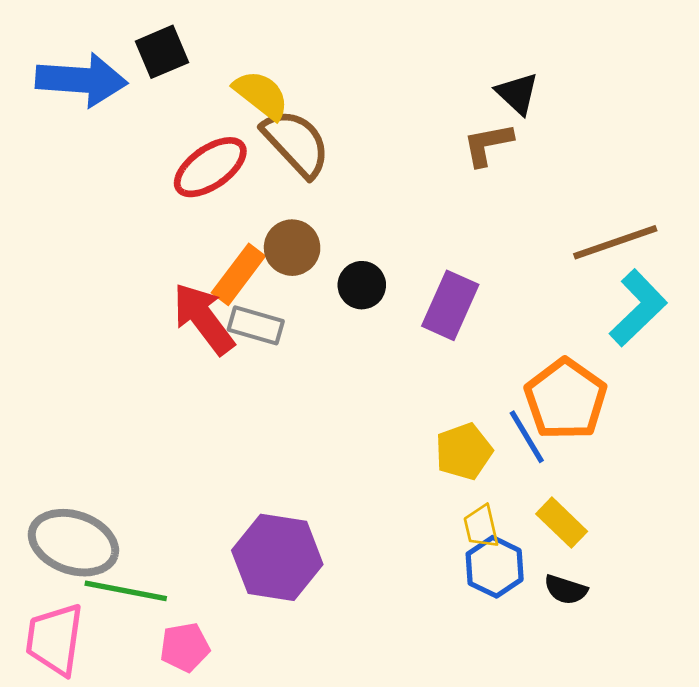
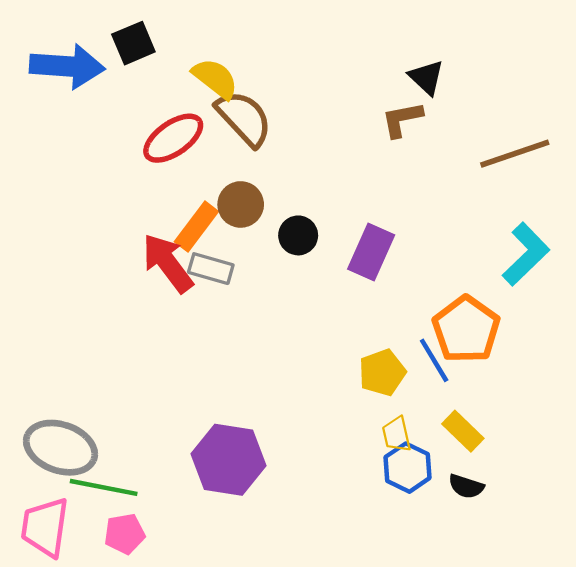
brown line: (615, 242) -> (515, 154), moved
pink pentagon: (185, 647) -> (125, 534), moved

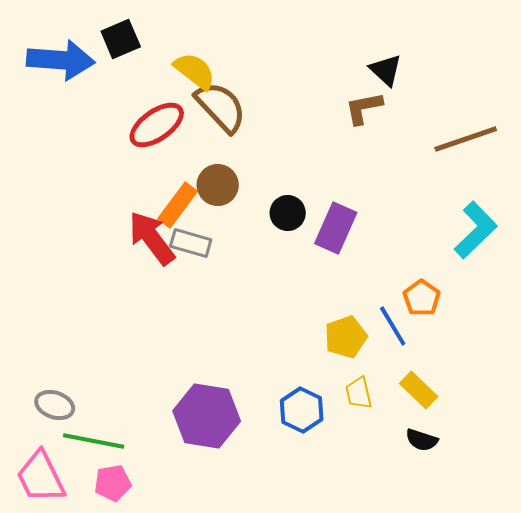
black circle: (298, 235) -> (288, 213), moved
orange pentagon: (466, 329) -> (422, 298), size x0.6
gray ellipse: (60, 448) -> (55, 405), size x0.6
blue hexagon: (408, 468) -> (302, 410), moved
pink trapezoid: (45, 527) -> (41, 477), turned -34

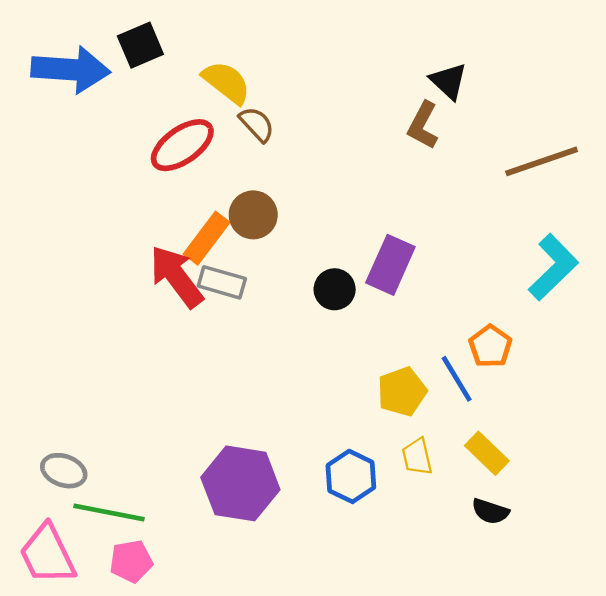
brown semicircle: (221, 107) -> (257, 124), size x0.6
brown L-shape: (364, 108) -> (423, 125), turned -51
black circle: (288, 213) -> (335, 289), moved

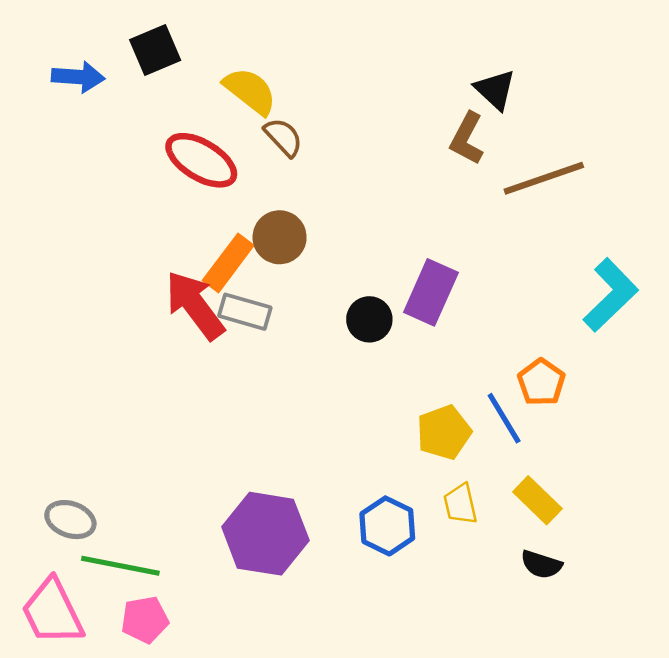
blue arrow: (71, 70) -> (78, 77), size x0.6
red ellipse: (182, 145) -> (201, 160), turned 66
brown line: (542, 161) -> (544, 178), moved

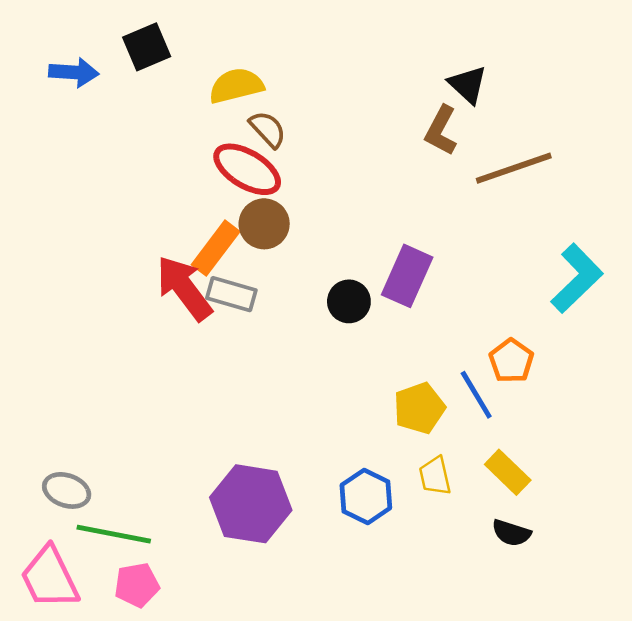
yellow semicircle: (250, 91) -> (236, 86), turned -52
red ellipse: (201, 160) -> (247, 169), moved

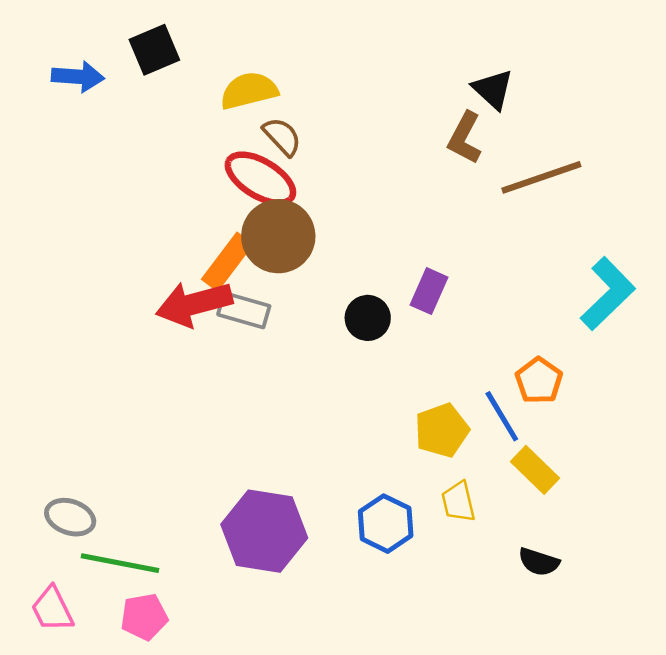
brown circle: (264, 224) -> (278, 236), size x1.4
purple rectangle: (407, 276) -> (429, 291), size x0.7
red arrow: (184, 288) -> (194, 304), turned -68
yellow rectangle: (508, 472) -> (535, 470), moved
pink trapezoid: (50, 578) -> (52, 609), size x0.7

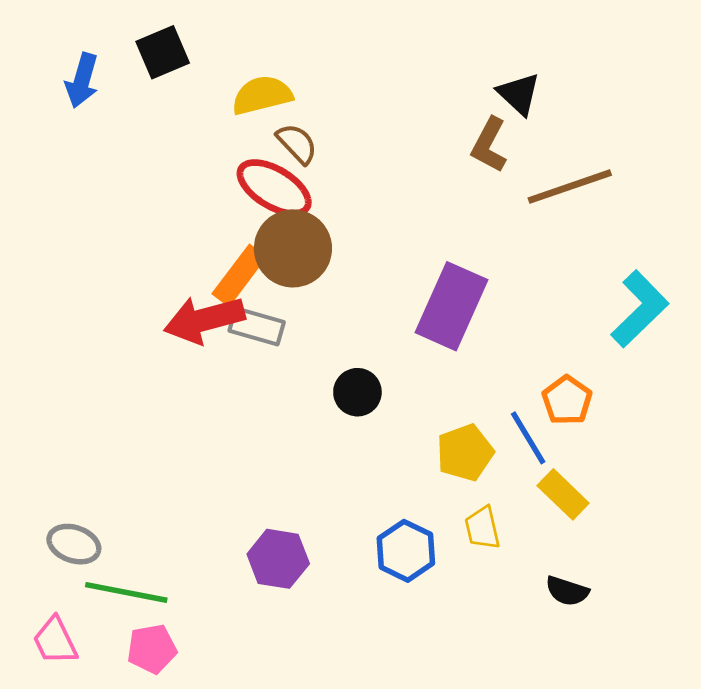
blue arrow: (78, 77) -> (82, 80), turned 102
purple rectangle: (429, 291) -> (452, 306), size x1.8
black circle: (368, 318) -> (357, 392), moved
purple hexagon: (264, 531) -> (278, 559), size x0.7

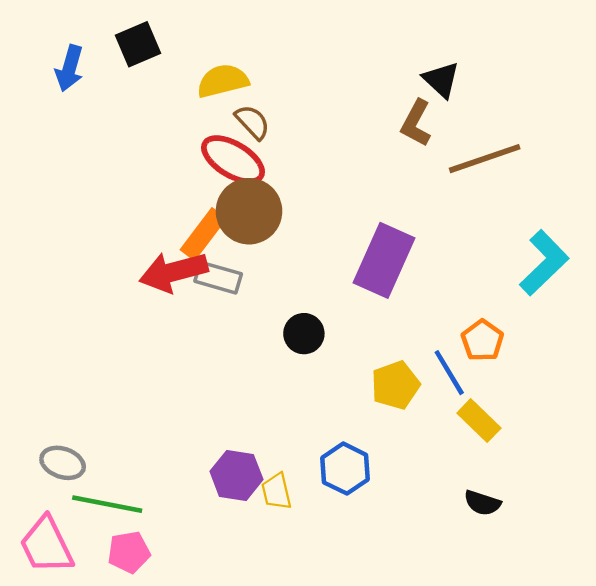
yellow trapezoid: (482, 528) -> (276, 491), moved
pink trapezoid: (55, 641) -> (47, 545), size x1.4

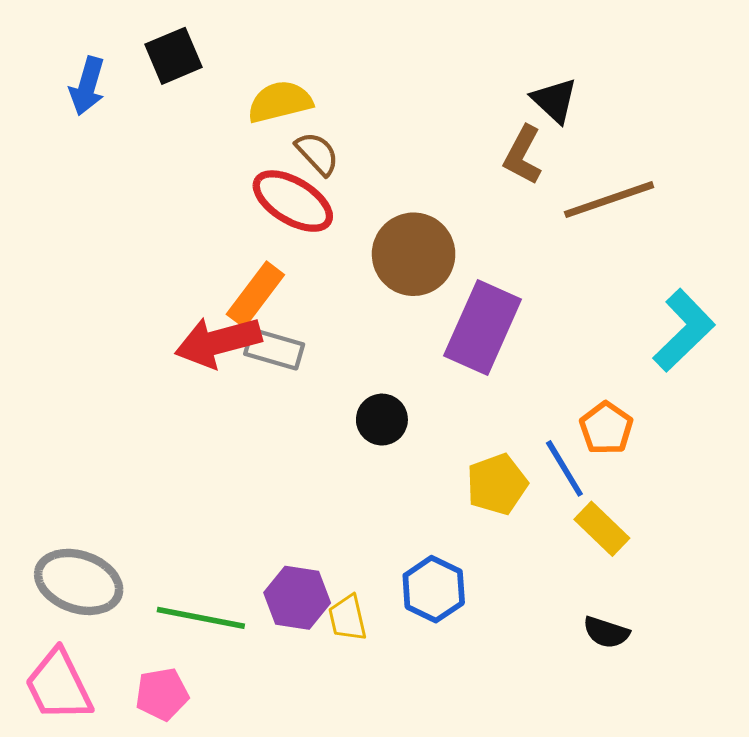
brown circle: (249, 211) -> (414, 254), moved
gray ellipse: (63, 463) -> (79, 582), size x1.5
green line: (107, 504) -> (201, 618), moved

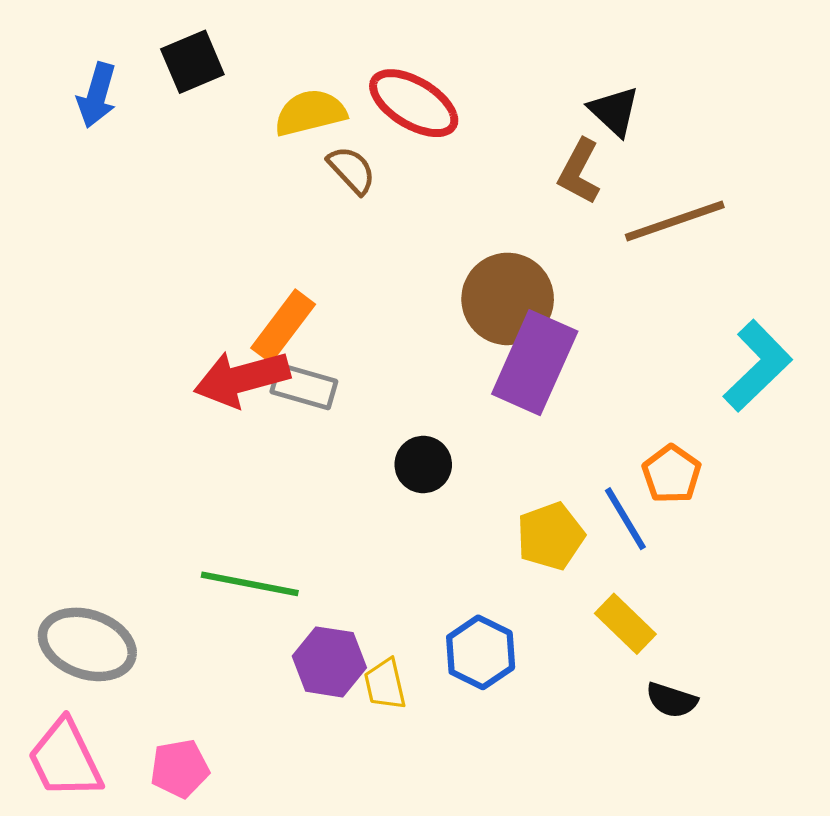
red ellipse: (293, 201) -> (414, 103), moved
brown circle: (414, 254) -> (508, 299), moved
yellow rectangle: (602, 529) -> (625, 624), moved
green line: (201, 618) -> (250, 584), moved

